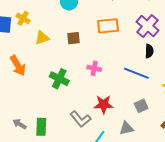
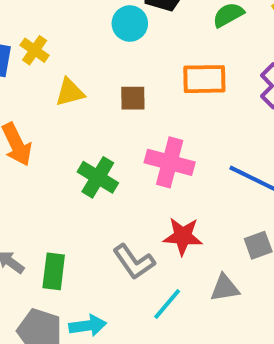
pink cross: (94, 68) -> (170, 162), size x1.6

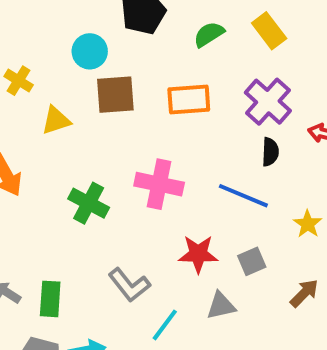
cyan circle: (130, 24) -> (90, 51), moved
brown square: (133, 98) -> (115, 95), moved, size x1.5
red star: (183, 236) -> (198, 254), moved

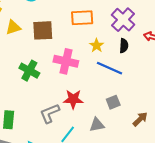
brown square: (115, 95) -> (43, 30), moved
yellow star: (308, 224) -> (97, 45), moved
red star: (198, 254) -> (73, 99), moved
gray L-shape: (129, 285) -> (50, 113), turned 105

